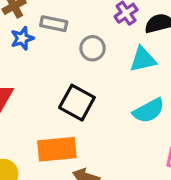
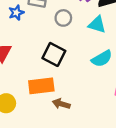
cyan triangle: (143, 59) -> (97, 25), turned 30

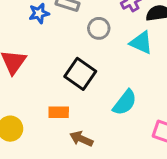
cyan semicircle: (102, 59) -> (125, 103), moved, turned -30
orange rectangle: (41, 86) -> (59, 112), size x0.6

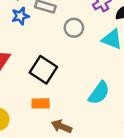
black square: (80, 74) -> (43, 70), moved

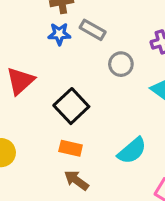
orange rectangle: (41, 103) -> (71, 148), moved

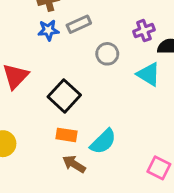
gray rectangle: (93, 30) -> (79, 24), turned -50
cyan semicircle: (132, 151) -> (103, 142), moved

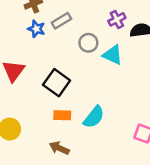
blue star: (48, 30) -> (36, 29), turned 30
cyan triangle: (149, 74) -> (113, 55), moved
brown arrow: (74, 164) -> (59, 148), moved

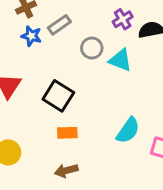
cyan semicircle: (94, 117) -> (128, 130), moved
brown arrow: (59, 148) -> (66, 171), turned -36

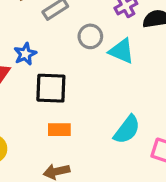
blue star: (31, 36) -> (25, 54), moved, turned 30
black square: (58, 96) -> (51, 88), turned -32

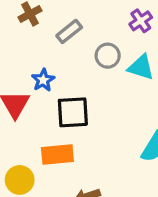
orange rectangle: (59, 130) -> (57, 154), moved, size x1.4

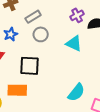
gray circle: (108, 56) -> (41, 34), moved
blue star: (43, 80) -> (11, 34), moved

